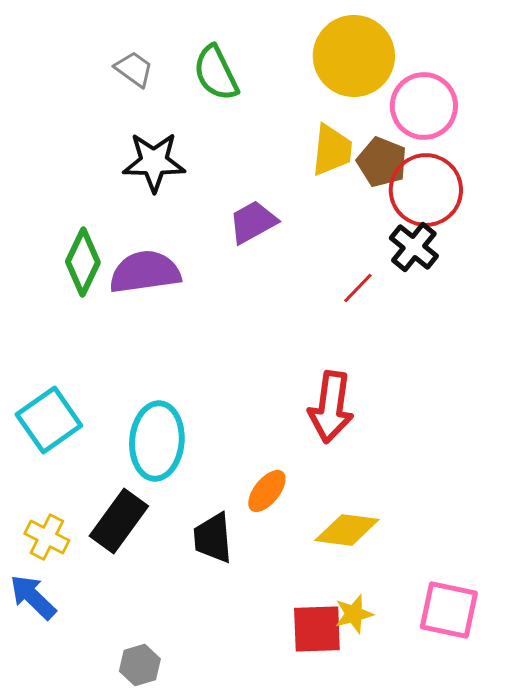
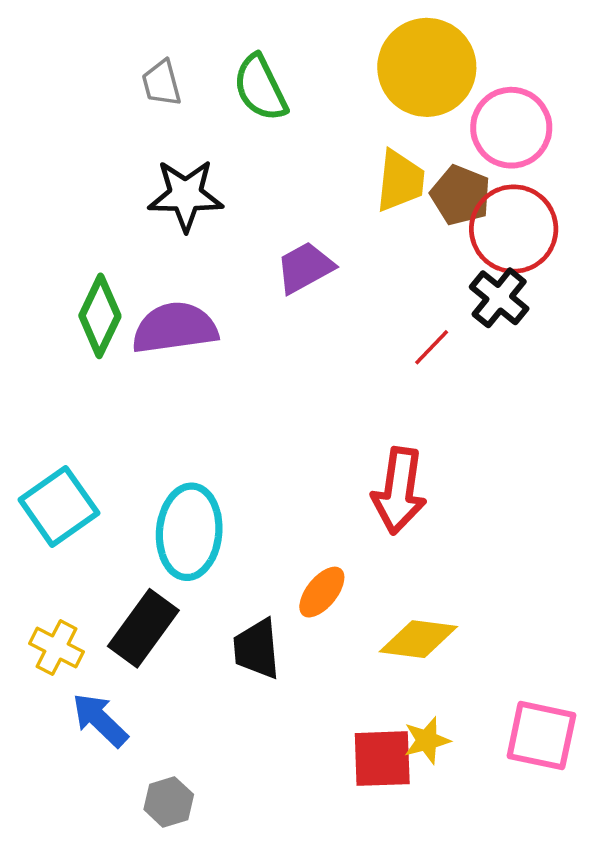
gray trapezoid: (134, 69) -> (161, 83), turned -141
blue arrow: (33, 597) -> (100, 720), moved

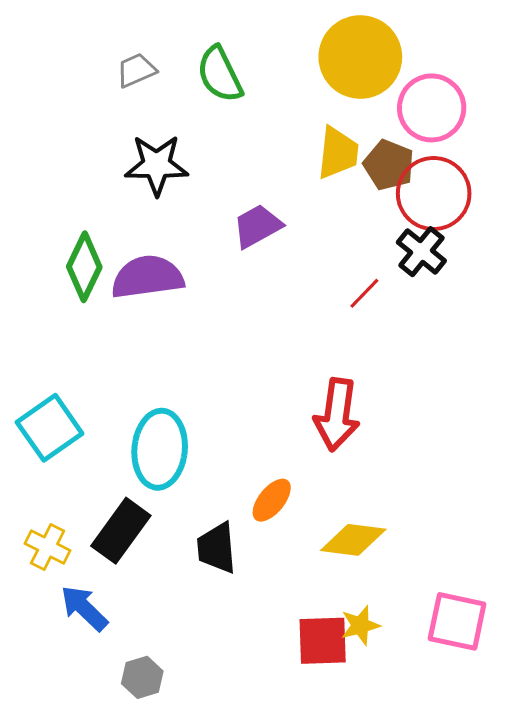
gray trapezoid: (161, 83) -> (136, 70), turned 81

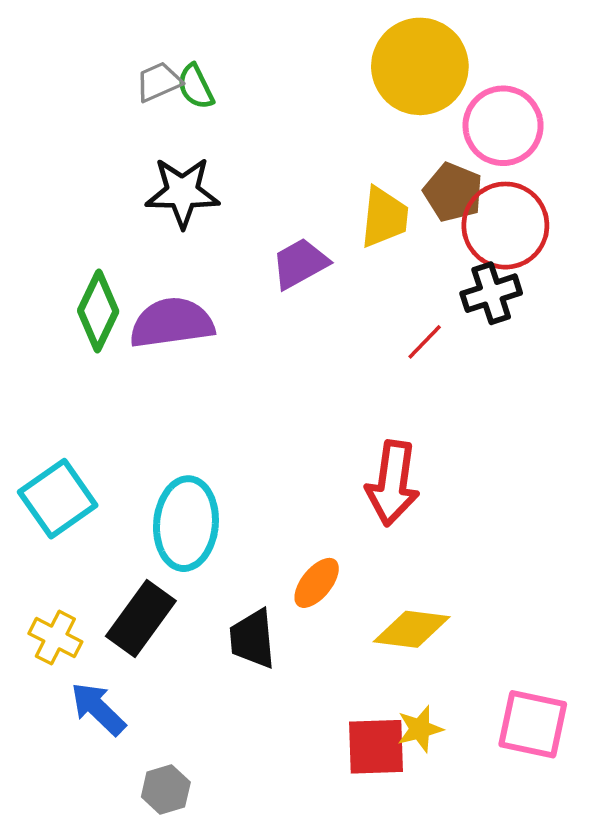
green semicircle: (220, 74) -> (195, 87), moved, size x0.7
yellow trapezoid: (338, 153) -> (384, 217), moved
black cross: (421, 252) -> (491, 293), turned 33

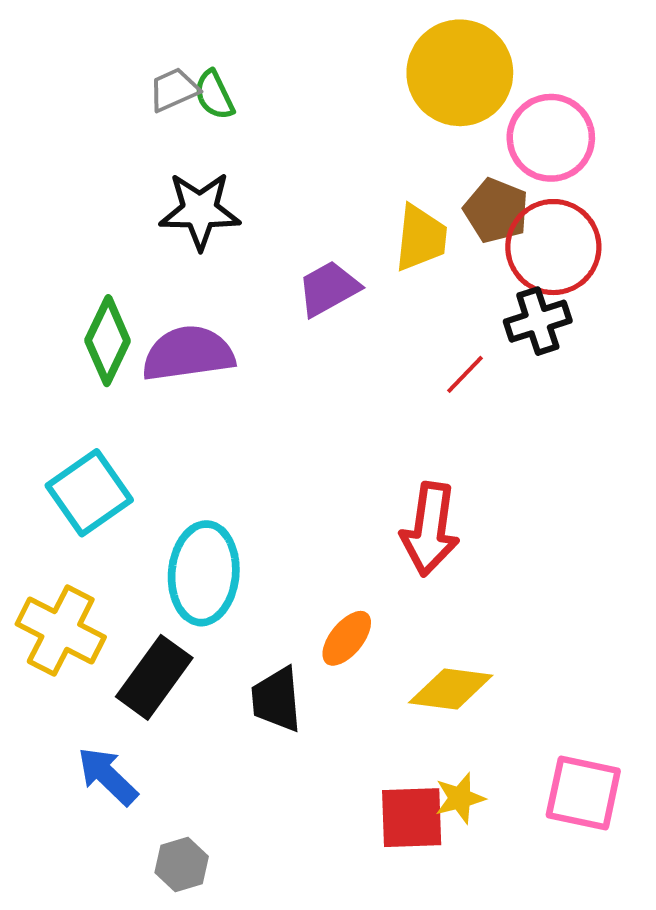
cyan square: (58, 499) -> (89, 493), moved
yellow cross: (55, 638) -> (61, 630), moved, size x1.5

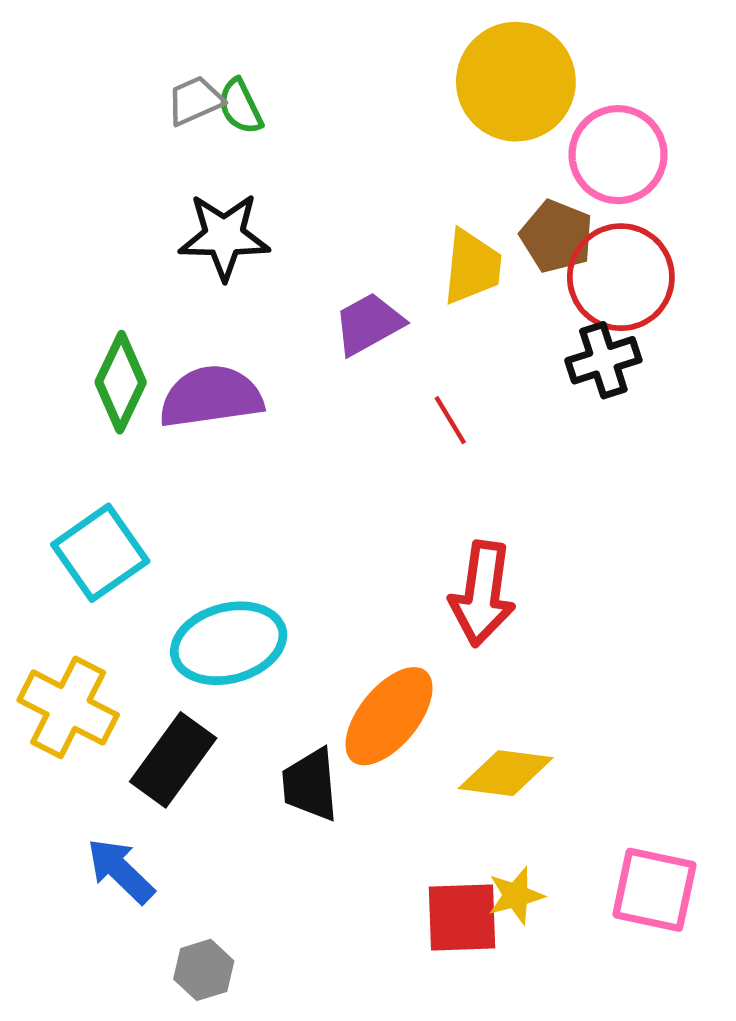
red line: (465, 374) -> (450, 420), moved, turned -75
cyan ellipse: (204, 573) -> (229, 643), turned 70
orange ellipse: (347, 638) -> (389, 716), size x1.6

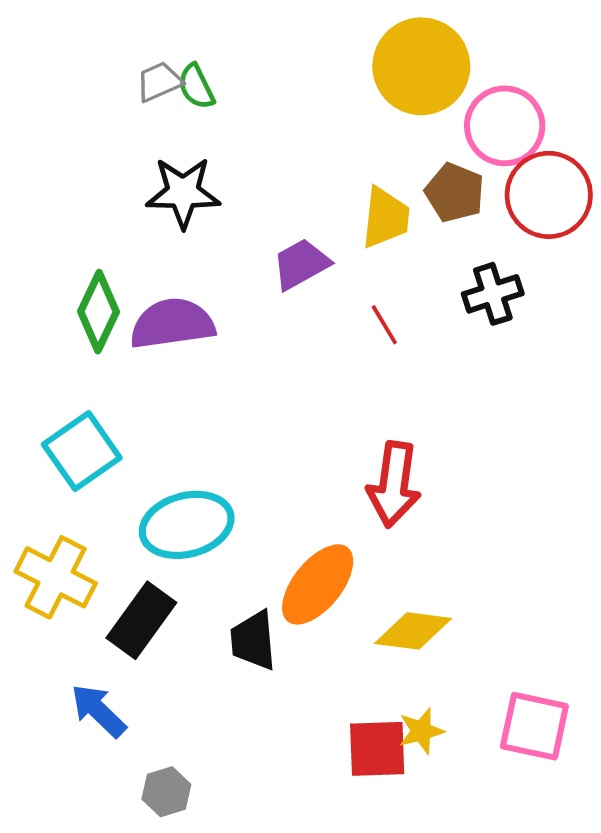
red circle: (621, 277) -> (549, 195), moved
red line: (450, 420) -> (384, 325), moved

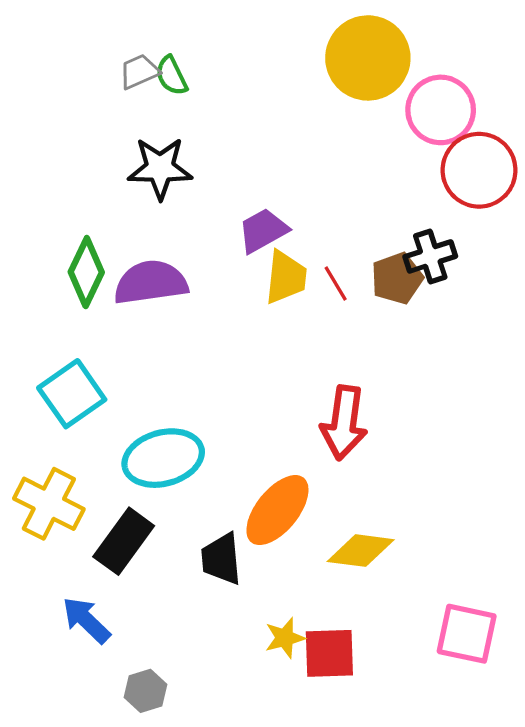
brown pentagon: (455, 193) -> (397, 278), moved, turned 30
yellow trapezoid: (386, 218) -> (286, 277), moved
yellow star: (421, 731) -> (285, 638), moved

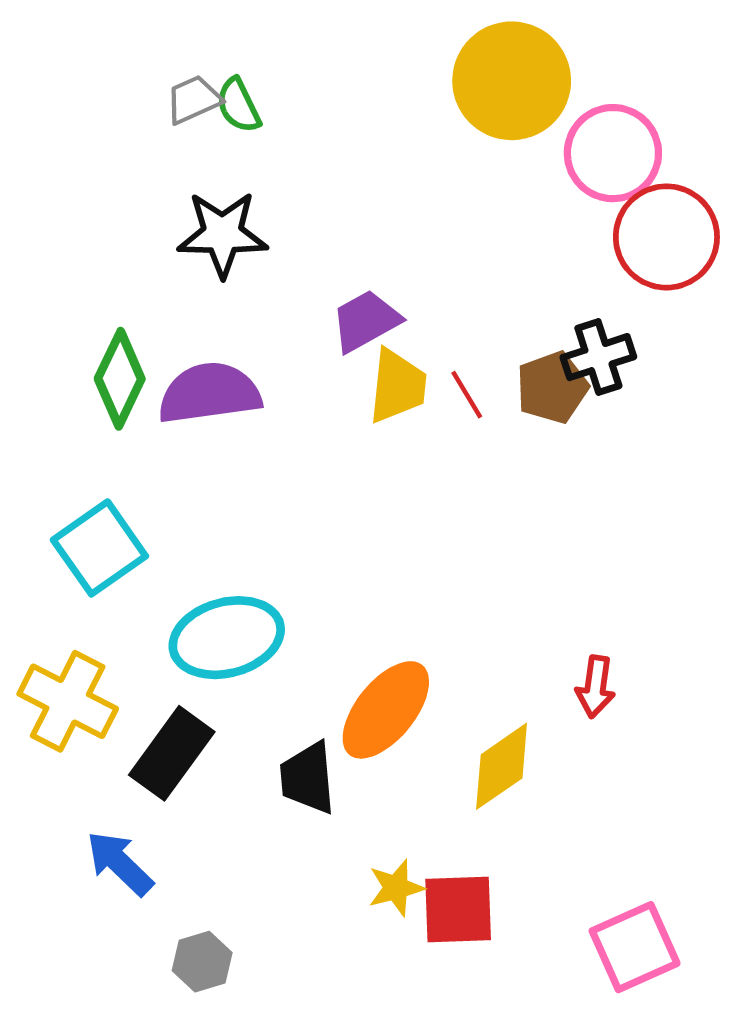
red arrow: (344, 423) -> (596, 687), moved, size x0.6
yellow diamond: (361, 551) -> (502, 766), turned -42
pink square: (467, 634) -> (635, 947), moved, turned -36

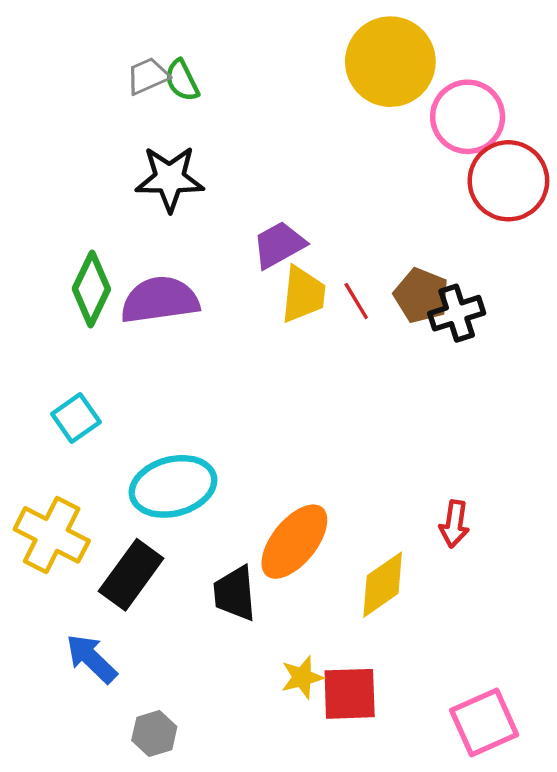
black cross: (598, 357) -> (457, 313), moved
brown pentagon: (552, 387) -> (421, 296), turned -30
cyan square: (99, 548) -> (76, 418), size x0.7

